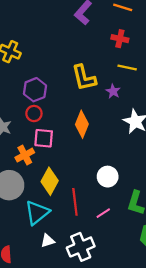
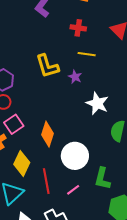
orange diamond: (82, 124) -> (47, 134), moved
pink square: (44, 138) -> (14, 124), turned -36
white circle: (108, 177) -> (75, 156), size x1.4

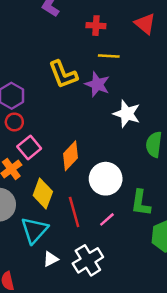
purple star: (75, 77) -> (97, 84), size x1.5
orange diamond: (47, 134) -> (71, 156), turned 30

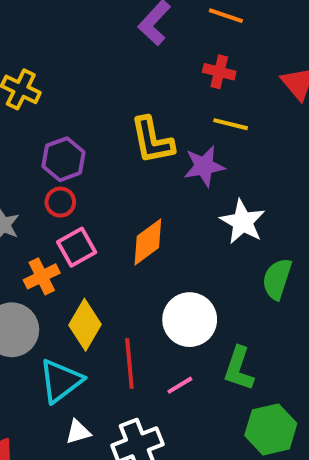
purple star: (97, 84) -> (204, 166), turned 30
orange diamond: (71, 156) -> (148, 242), moved

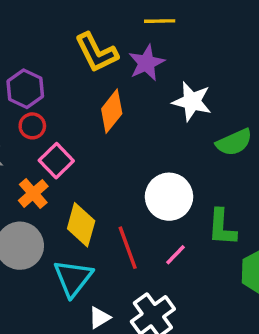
orange diamond: (148, 242) -> (112, 111), moved
green semicircle: (277, 279) -> (234, 142), turned -117

